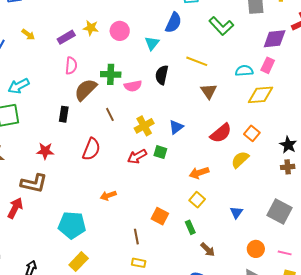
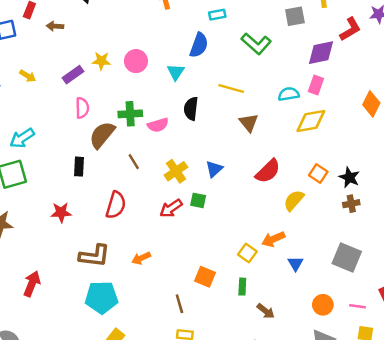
orange square: (252, 133) -> (318, 173), moved
orange arrow: (199, 173) -> (273, 239), moved
brown L-shape: (34, 183) -> (94, 256), moved
green rectangle: (190, 227) -> (242, 287), turned 32

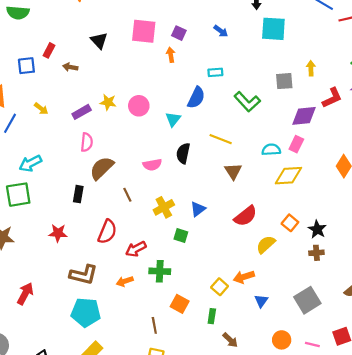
green cross: (130, 114) -> (160, 271), moved
red arrow: (171, 208) -> (136, 249), moved
gray square: (347, 258) -> (307, 300), turned 30

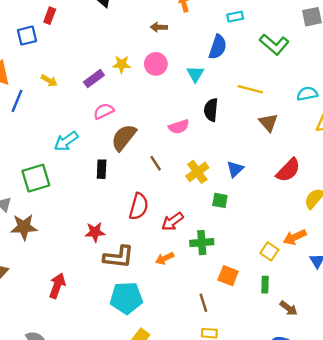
brown arrow: (70, 67) -> (159, 27), moved
pink semicircle: (87, 142) -> (104, 111), turned -114
cyan arrow: (30, 163) -> (66, 141), moved
red star: (58, 233) -> (95, 232), moved

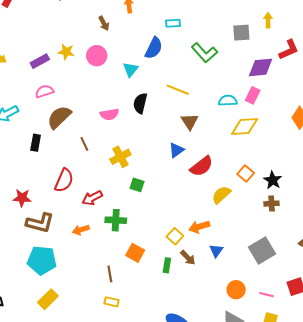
brown arrow: (159, 27) -> (104, 23), turned -128
blue triangle: (235, 169) -> (176, 150), moved
brown arrow: (289, 308) -> (188, 258), moved

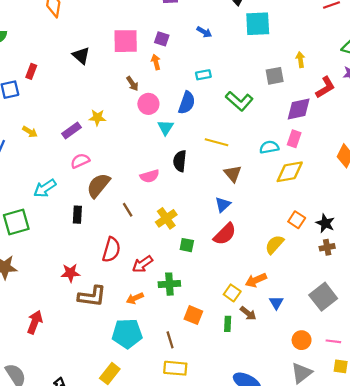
pink circle: (97, 56) -> (148, 104), moved
red semicircle: (202, 166) -> (225, 234), moved
cyan pentagon: (42, 260) -> (127, 334), moved
yellow rectangle: (112, 302) -> (175, 368), size x1.5

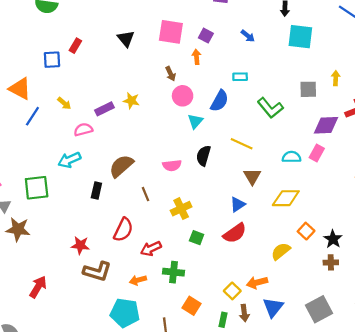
pink semicircle: (80, 161) -> (83, 130), moved
yellow diamond: (290, 172) -> (286, 198), moved
blue triangle: (276, 303) -> (273, 307), size x1.5
brown arrow: (248, 313) -> (244, 313), turned 35

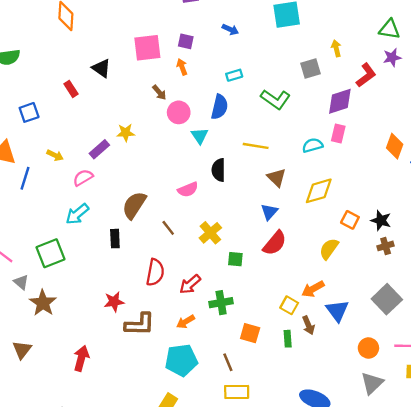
red rectangle: (75, 46) -> (71, 89), moved, turned -48
brown star: (18, 229) -> (43, 303), turned -30

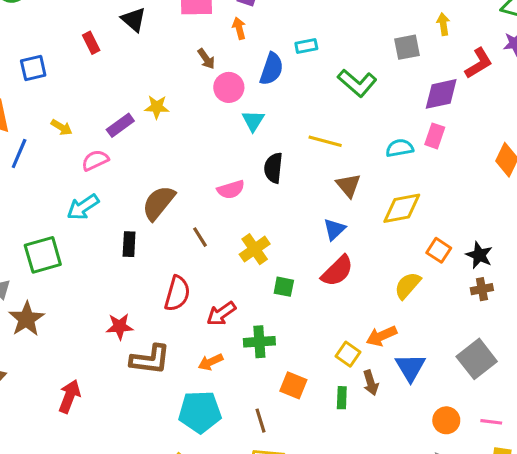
blue semicircle: (219, 107) -> (272, 69), moved

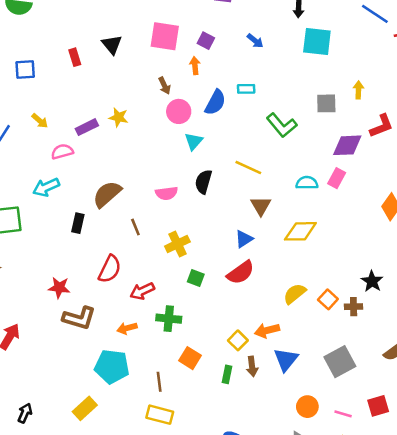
orange square: (439, 250) -> (328, 299), moved
black star: (479, 255) -> (372, 281), moved

